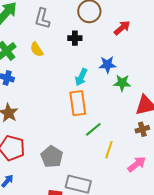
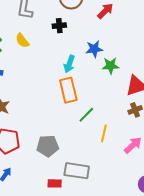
gray pentagon: (52, 157) -> (48, 146), turned -30

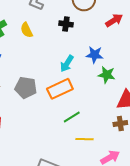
orange rectangle: (68, 90) -> (60, 89), turned 65
yellow line: (104, 133) -> (85, 139), turned 66
gray pentagon: (48, 146) -> (26, 88), moved

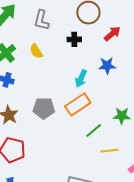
red arrow: (114, 20) -> (112, 34), moved
green star: (107, 75) -> (122, 116), moved

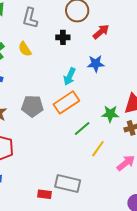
yellow line: (109, 151) -> (98, 149), turned -48

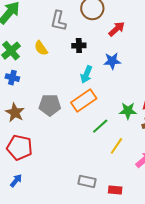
gray L-shape: (30, 18) -> (58, 21), moved
black cross: (63, 37) -> (79, 46), moved
gray rectangle: (68, 183) -> (87, 181), size x0.7
red rectangle: (45, 194) -> (115, 190), moved

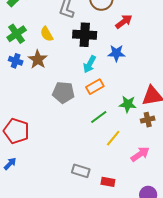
black cross: (79, 46) -> (85, 35), size x1.6
orange rectangle: (84, 100) -> (95, 87), moved, size x0.7
gray pentagon: (50, 105) -> (63, 92), moved
brown star: (15, 113) -> (38, 59), moved

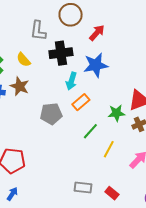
blue star: (116, 53) -> (96, 65), size x1.4
red rectangle: (108, 182) -> (112, 193), turned 40

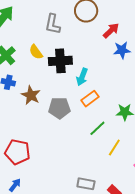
black cross: (61, 53) -> (60, 61), moved
blue star: (96, 65) -> (122, 50), moved, size x0.7
brown star: (20, 86) -> (31, 95), moved

